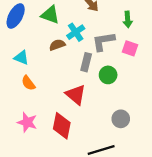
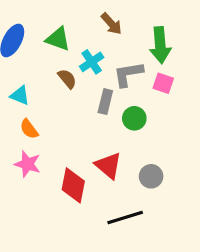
green arrow: (128, 19) -> (160, 45), size x1.6
brown semicircle: (57, 45) -> (67, 79), turned 70
red triangle: (76, 95) -> (108, 166), moved
pink star: (27, 122) -> (28, 164), moved

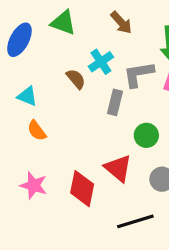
green triangle: (58, 39) -> (63, 23), moved
green circle: (134, 118) -> (146, 135), moved
pink star: (28, 164) -> (34, 185), moved

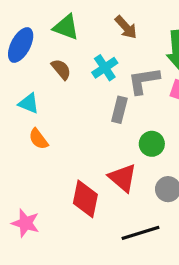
brown semicircle: (76, 79) -> (61, 69), moved
pink star: (34, 185) -> (25, 223), moved

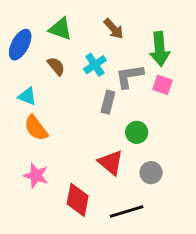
orange semicircle: (38, 139) -> (36, 128), size x1.4
red diamond: (85, 199) -> (78, 200), moved
pink star: (25, 223) -> (36, 175), moved

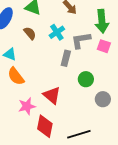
red triangle: (111, 163) -> (52, 95), moved
gray circle: (151, 173) -> (103, 99), moved
pink star: (36, 175) -> (27, 106), moved, turned -30

